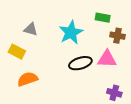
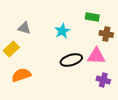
cyan star: (71, 32) -> (62, 31), size x0.7
yellow rectangle: (17, 52) -> (11, 49), turned -70
purple cross: (114, 93) -> (103, 80), moved

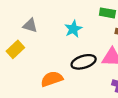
orange semicircle: (21, 75) -> (52, 79), moved

